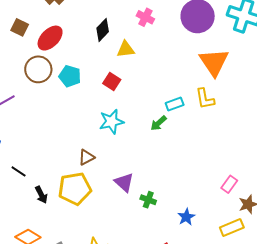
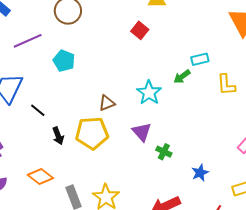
cyan pentagon: (70, 76) -> (64, 61), moved
yellow L-shape: (205, 99) -> (226, 85), moved
cyan star: (112, 122) -> (149, 93), moved, turned -30

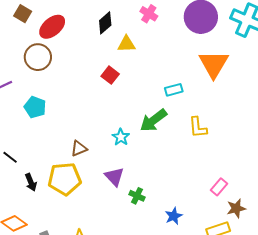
cyan rectangle: (200, 59) -> (174, 90), moved
green arrow: (182, 77) -> (153, 120), size x1.6
cyan star: (149, 93) -> (121, 137), size x0.7

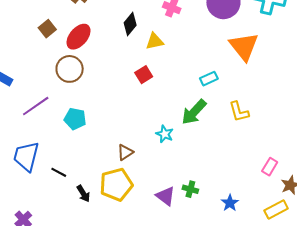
brown square: (23, 14) -> (47, 29), turned 30
red square: (110, 75) -> (144, 75), turned 30
purple triangle: (114, 177) -> (166, 196), moved

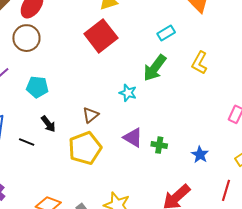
red square: (144, 75) -> (101, 36), size x1.8
yellow L-shape: (239, 112) -> (199, 63), turned 50
black arrow: (83, 194) -> (48, 124), moved
purple triangle: (166, 196) -> (133, 138), moved

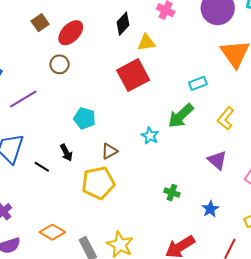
brown circle: (26, 38) -> (60, 64), size x0.7
cyan pentagon: (37, 87) -> (85, 118), moved
purple triangle: (133, 138) -> (217, 160), moved

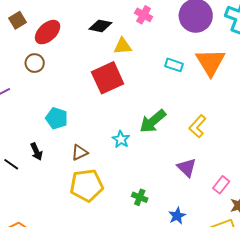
black diamond: (123, 24) -> (100, 26), turned 55
cyan rectangle: (198, 83) -> (174, 65), moved, turned 36
yellow pentagon: (98, 183) -> (87, 185), moved

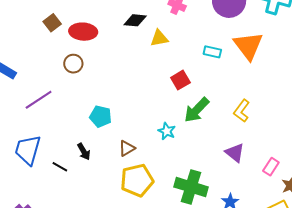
red ellipse: (48, 32) -> (83, 32), turned 52
red square: (108, 78) -> (180, 80), moved, size x0.6
green cross: (140, 197) -> (191, 187), size x2.0

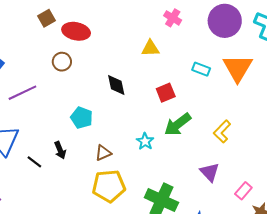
black diamond: (135, 20) -> (116, 85), moved, turned 65

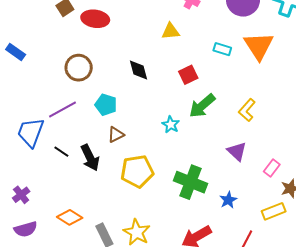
brown circle: (62, 62) -> (79, 68), moved, size x1.4
purple line: (22, 93) -> (62, 110), moved
black arrow: (60, 150) -> (90, 158), moved, size x1.5
brown triangle: (103, 153) -> (116, 135), moved

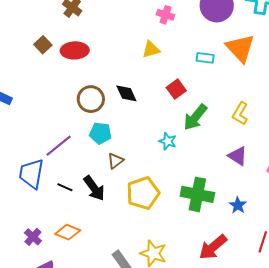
brown circle: (79, 68) -> (91, 99), moved
orange diamond: (70, 217) -> (68, 232), moved

